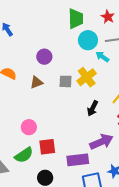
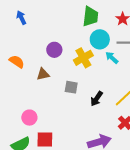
yellow cross: (87, 77) -> (83, 58), moved
gray square: (65, 81) -> (71, 87), moved
black arrow: (93, 108) -> (97, 99), moved

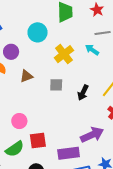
cyan circle: (100, 39) -> (38, 32), moved
purple circle: (54, 50) -> (11, 52), moved

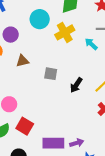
yellow cross: (64, 54) -> (65, 32), moved
purple arrow: (92, 135) -> (77, 143), moved, size x0.6
red square: (38, 140) -> (25, 126), turned 30

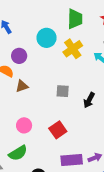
brown triangle: (22, 61) -> (22, 86), moved
red square: (25, 126) -> (58, 130), moved, turned 30

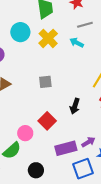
black arrow: (89, 100) -> (75, 106), moved
pink circle: (24, 125) -> (25, 133), moved

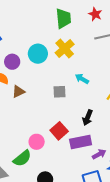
cyan circle: (20, 32) -> (38, 54), moved
cyan arrow: (77, 43) -> (82, 79), moved
purple rectangle: (66, 148) -> (81, 142), moved

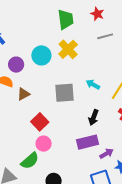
cyan arrow: (82, 79) -> (93, 84), moved
gray square: (59, 92) -> (64, 93), size x1.5
red square: (59, 131) -> (40, 122), moved

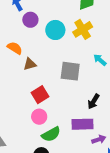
purple circle: (16, 65) -> (30, 20), moved
cyan arrow: (93, 84) -> (100, 60), moved
green semicircle: (30, 161) -> (51, 134), moved

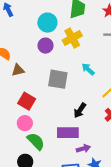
purple circle: (30, 20) -> (45, 46), moved
cyan circle: (55, 30) -> (47, 23), moved
red square: (40, 95) -> (27, 101), turned -30
green semicircle: (51, 134) -> (36, 141), turned -108

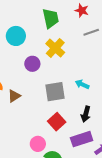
cyan circle: (47, 23) -> (16, 36), moved
cyan arrow: (88, 69) -> (82, 84), moved
red square: (27, 101) -> (57, 122), moved, turned 36

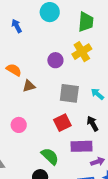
cyan circle: (16, 36) -> (50, 12), moved
black arrow: (86, 114) -> (93, 124), turned 119
pink circle: (38, 144) -> (19, 125), moved

